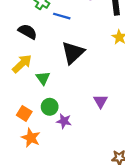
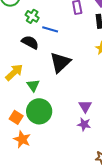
black semicircle: (28, 32) -> (30, 42), moved
green circle: (50, 107) -> (39, 111), size x1.6
purple star: (64, 121) -> (84, 124), moved

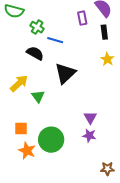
green circle: (39, 111) -> (51, 140), moved
orange square: (16, 117) -> (21, 129), turned -32

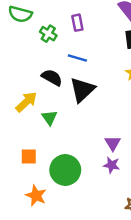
purple rectangle: (82, 18) -> (77, 23), moved
blue line: (55, 40) -> (77, 58), moved
black semicircle: (35, 53) -> (52, 77), moved
orange star: (27, 151) -> (36, 196), moved

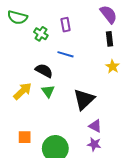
black triangle: (82, 90) -> (84, 99), moved
green triangle: (49, 118) -> (48, 91), moved
purple triangle: (113, 143) -> (95, 126), turned -32

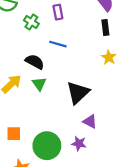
purple star: (94, 144) -> (79, 143), moved

